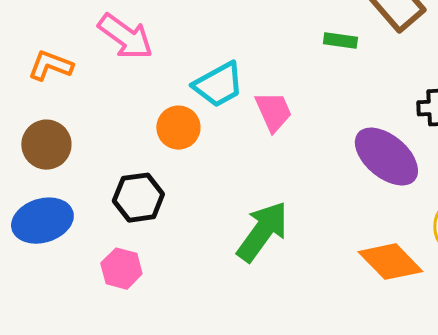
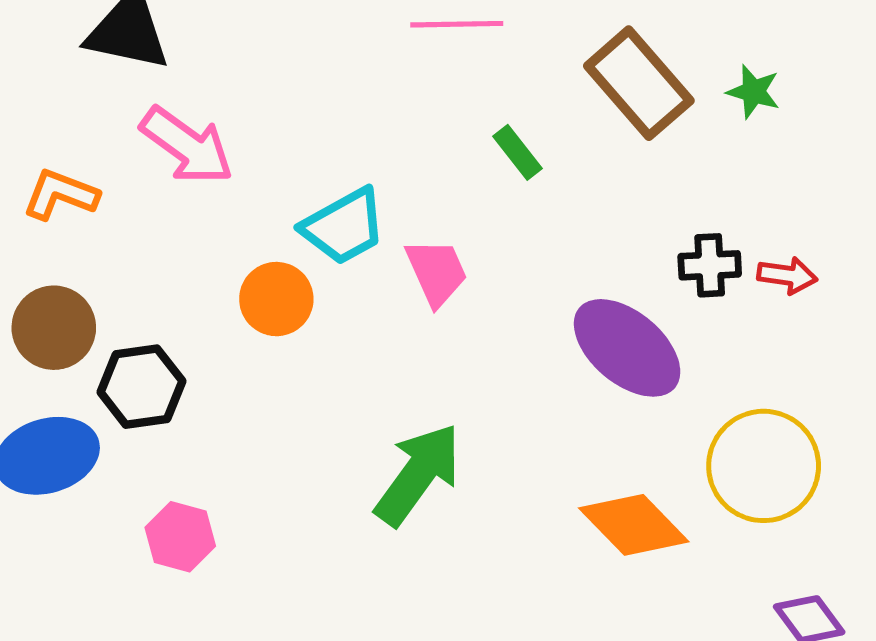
green rectangle: (340, 41) -> (517, 152), moved, turned 44
black hexagon: (138, 198) -> (141, 387), moved

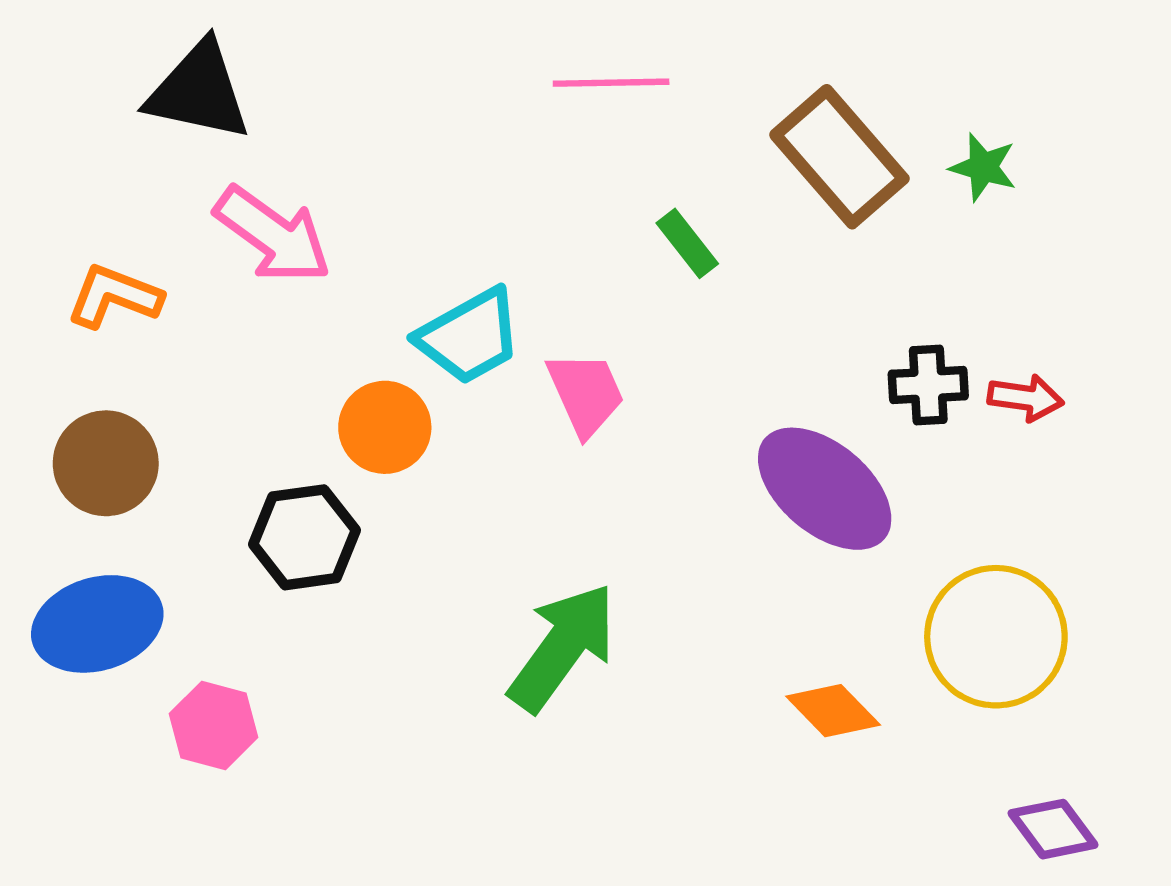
black hexagon: (141, 387) -> (304, 537), moved
orange diamond: (634, 525) -> (833, 711), size x0.7
pink hexagon: (180, 537) -> (214, 725), moved

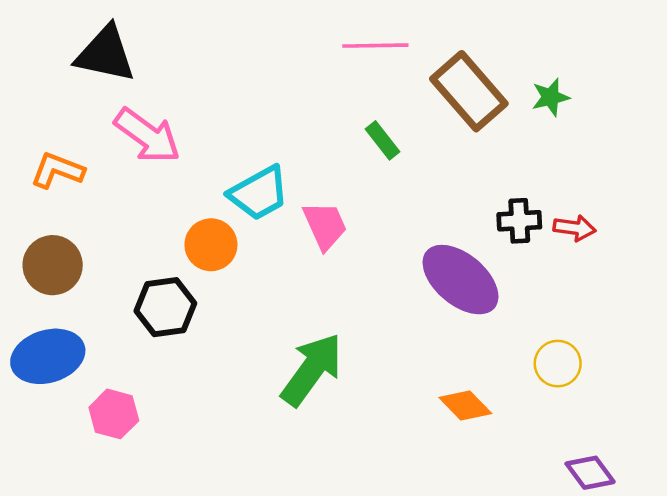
pink line: (611, 83) -> (375, 46), moved
green star: (983, 167) -> (550, 97), turned -30
yellow circle: (996, 637) -> (558, 364), size x0.6

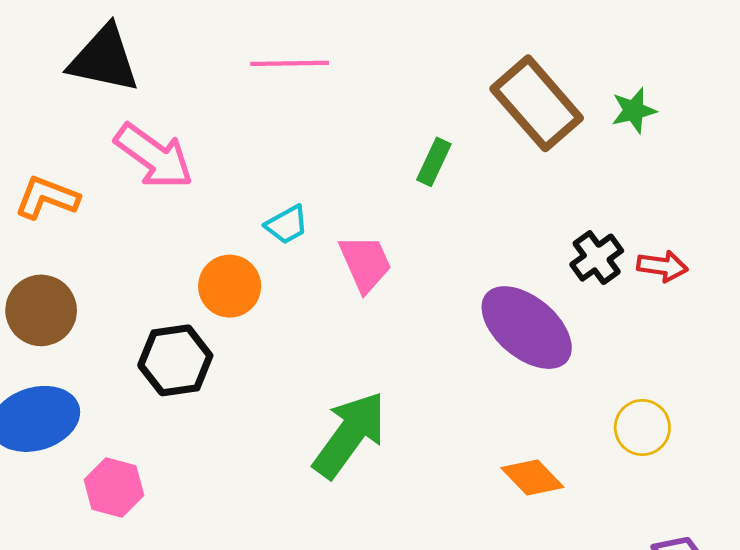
pink line: (375, 46) -> (290, 63), moved
green rectangle: (383, 140) -> (434, 162), turned 63
cyan trapezoid: (259, 193) -> (287, 225), size x0.6
black cross: (519, 221) -> (597, 258), turned -33

